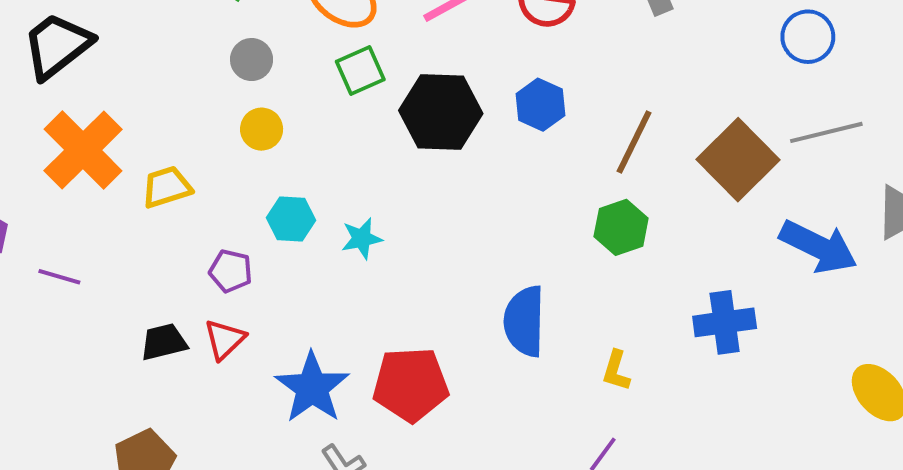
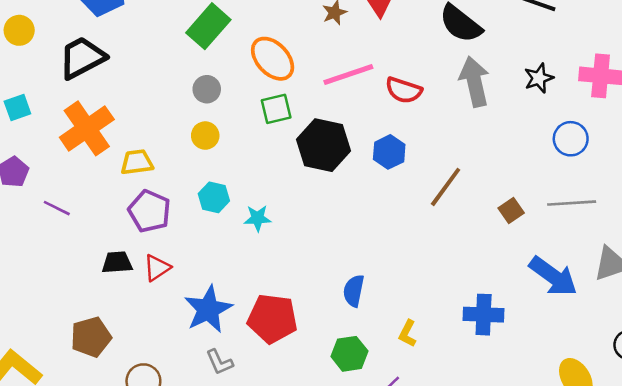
brown square: (738, 160) -> (511, 210), size x0.5
green hexagon: (621, 227) -> (349, 354), moved
purple pentagon: (231, 271) -> (149, 211), moved, size x1.5
blue semicircle: (524, 321) -> (354, 291), size x0.7

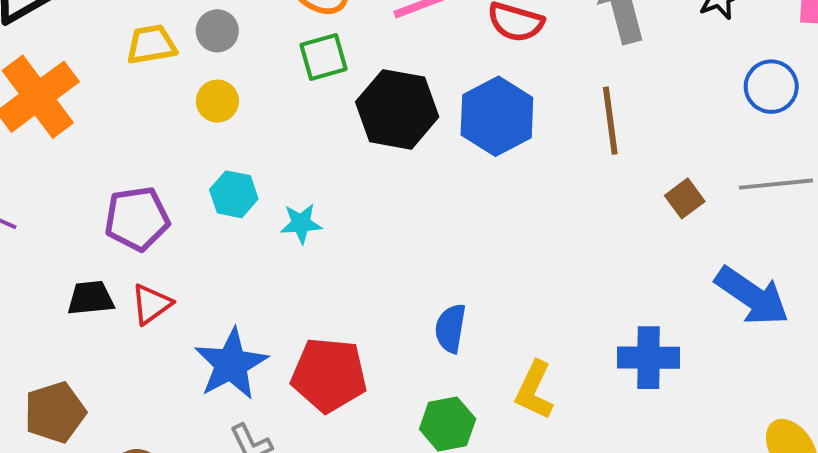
blue hexagon: (389, 152) -> (497, 116), size x1.5
yellow trapezoid: (137, 162) -> (151, 45), moved
brown line: (446, 187) -> (610, 121), moved, turned -42
purple pentagon: (149, 211) -> (137, 219), turned -30
yellow L-shape: (407, 333) -> (534, 390), size x1.4

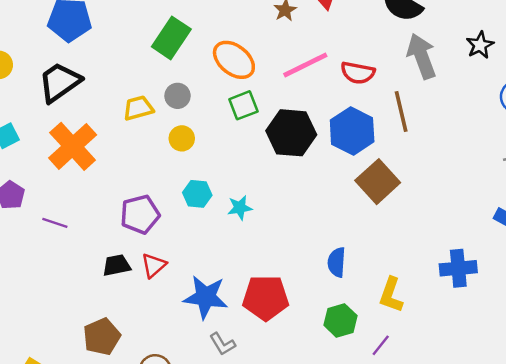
brown line: (610, 121) -> (401, 112), moved
brown square: (685, 198) -> (378, 182), moved, size x1.8
blue star: (231, 364) -> (206, 297), turned -30

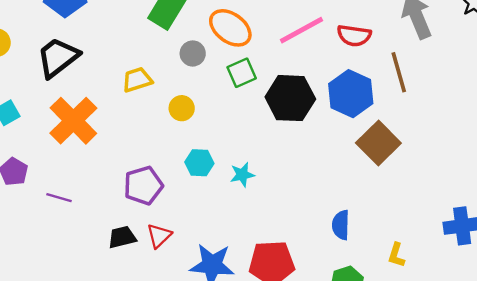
gray circle: (178, 96) -> (193, 53), moved
yellow L-shape: (391, 295) -> (396, 255), size x0.7

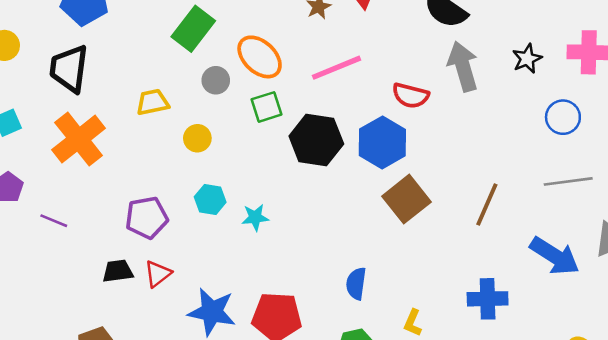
red semicircle: (354, 36) -> (410, 96), moved
black trapezoid: (58, 57) -> (69, 69), turned -51
brown line: (399, 72) -> (487, 205), moved, turned 33

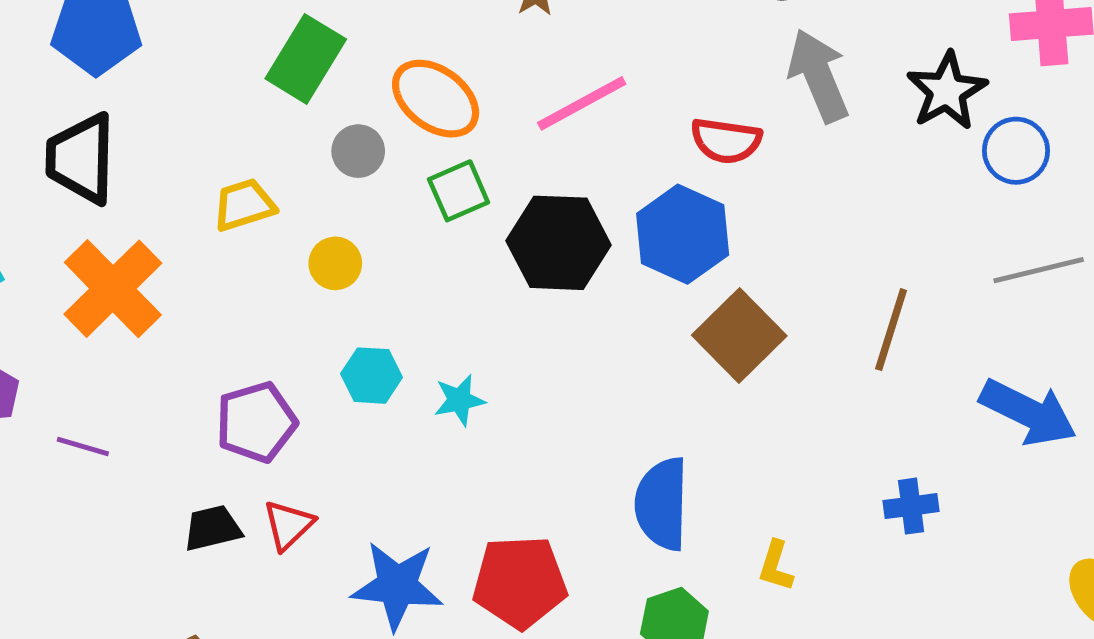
black star: (527, 59) -> (947, 91), moved, size x1.4
blue semicircle: (356, 284) -> (662, 504), size x1.5
blue cross: (488, 299) -> (911, 506), size x0.7

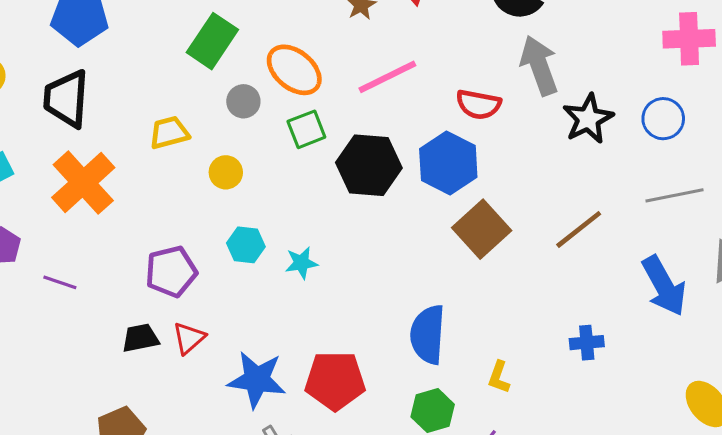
black star: (947, 91) -> (588, 119), moved
brown line: (891, 330) -> (579, 229), turned 32
blue arrow: (1028, 412) -> (664, 286), turned 32

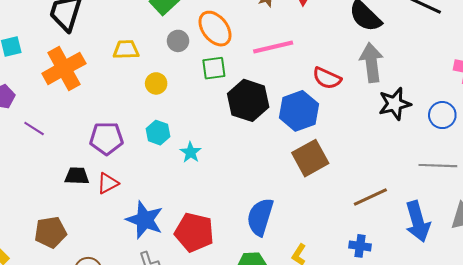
brown line: (579, 229) -> (370, 197), moved
cyan star: (301, 263) -> (191, 152), turned 30

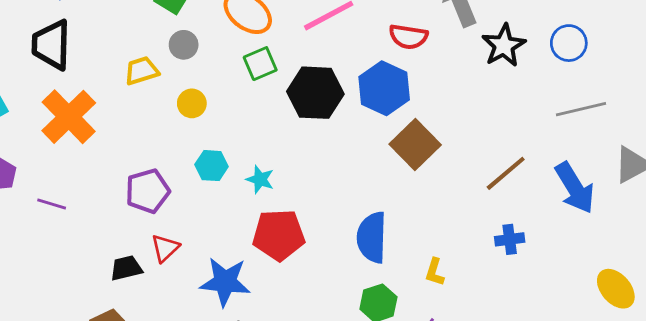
gray circle: (178, 41) -> (184, 45), moved
black trapezoid: (77, 176) -> (126, 268), moved
red pentagon: (194, 232) -> (279, 235), moved

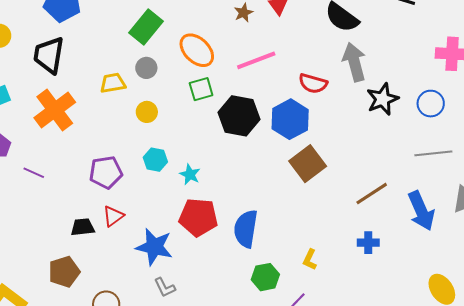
blue semicircle: (372, 237) -> (246, 229), moved

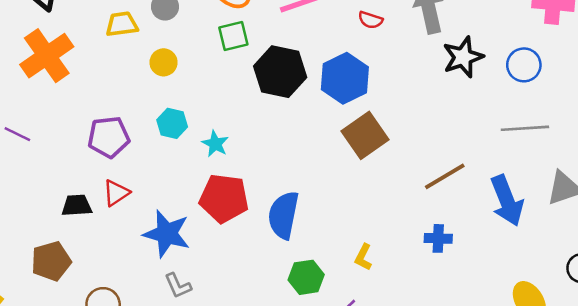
red semicircle: (313, 83) -> (370, 20), moved, size x0.7

